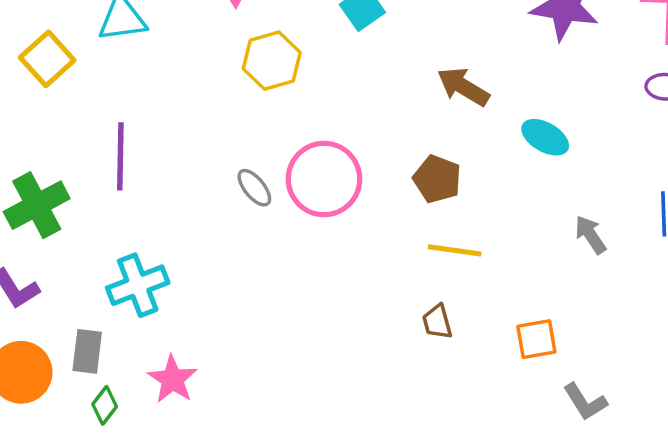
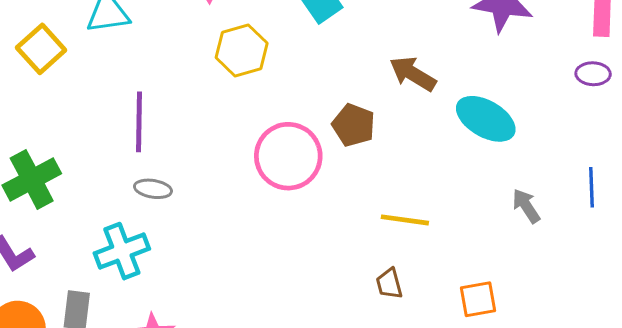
cyan ellipse: (545, 137) -> (486, 119), size x1.4
purple line: (120, 156) -> (139, 122), moved
brown pentagon: (437, 179) -> (354, 125), moved
gray ellipse: (254, 188) -> (153, 189), moved, turned -42

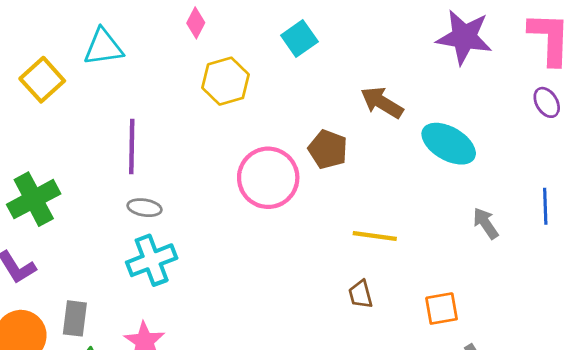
purple ellipse: (593, 74) -> (547, 102), turned 56
cyan cross: (122, 251) -> (152, 260), moved

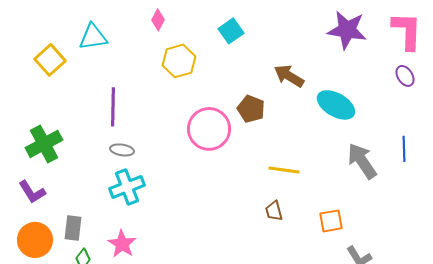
gray arrow: (486, 223) -> (362, 161), size x1.6

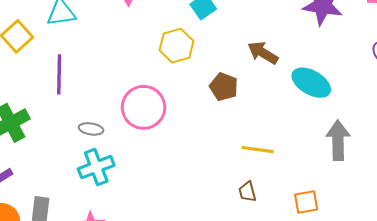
yellow hexagon: (179, 61) -> (176, 46), moved
purple line: (113, 107) -> (59, 74), moved
pink circle: (209, 129) -> (144, 107), moved
gray arrow: (362, 161) -> (338, 140), turned 33

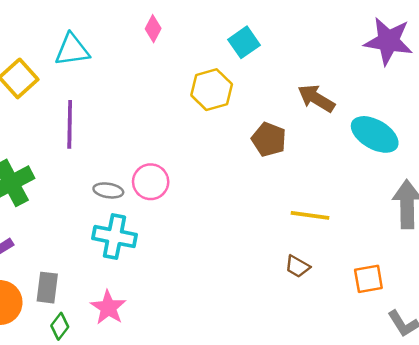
pink circle: (144, 107) -> (151, 182), moved, size x0.7
cyan cross: (96, 167) -> (115, 237), turned 32
brown trapezoid: (247, 192) -> (298, 266), turned -45

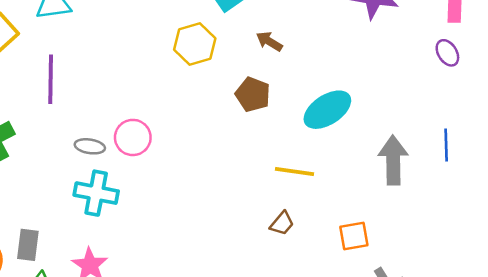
brown arrow: (316, 98) -> (269, 41), moved, size x0.7
cyan ellipse: (375, 134) -> (327, 110), moved, turned -63
brown trapezoid: (298, 266) -> (282, 223), turned -80

